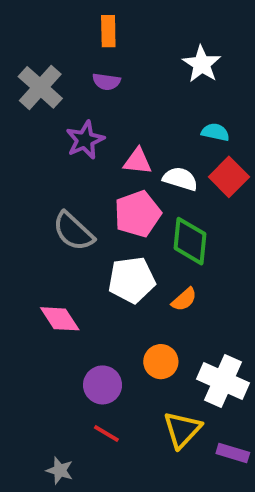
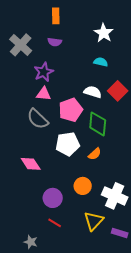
cyan semicircle: (215, 132) -> (101, 62), moved
pink triangle: (138, 161) -> (44, 94), moved

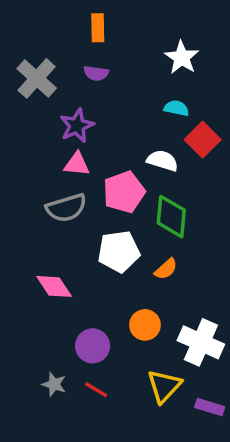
red square: (118, 91) -> (203, 140), moved
gray semicircle: (38, 119) -> (66, 208), turned -60
gray star: (31, 242) -> (54, 384), moved

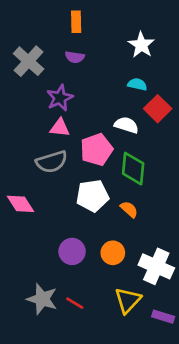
orange semicircle: (166, 269) -> (129, 209), turned -96
pink diamond: (54, 286) -> (20, 204), moved
purple circle: (93, 346) -> (72, 251), moved
gray star: (54, 384) -> (42, 299), size x1.6

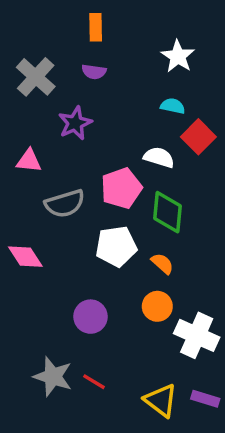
pink triangle: (60, 128) -> (29, 161), moved
orange circle: (113, 253) -> (157, 306), moved
yellow triangle: (128, 300) -> (161, 400), moved, turned -36

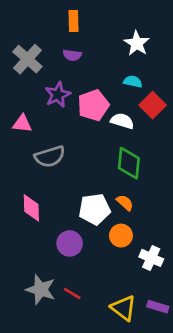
pink pentagon: (121, 188) -> (93, 105), moved
white pentagon: (116, 246) -> (95, 209), moved
pink diamond: (25, 257) -> (31, 208), moved, turned 32
white cross: (197, 335) -> (151, 258), size x0.7

